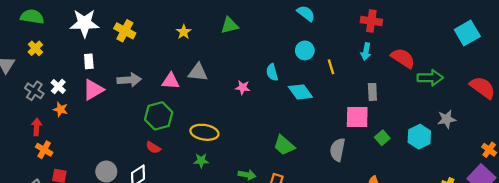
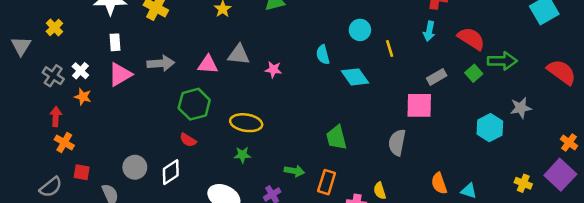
pink star: (243, 88) -> (273, 70), moved
gray rectangle: (372, 92) -> (437, 77), turned 63
green square: (382, 138) -> (474, 73), moved
green trapezoid: (284, 145) -> (336, 138), turned 35

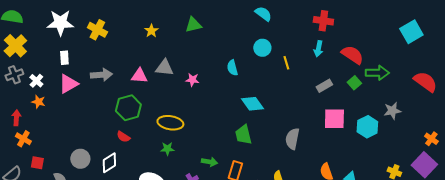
yellow cross: (54, 27) -> (15, 46), size x1.6
gray cross: (53, 76) -> (14, 75), moved, turned 36
cyan diamond: (355, 77) -> (252, 104), moved
pink square: (419, 105) -> (334, 119), moved

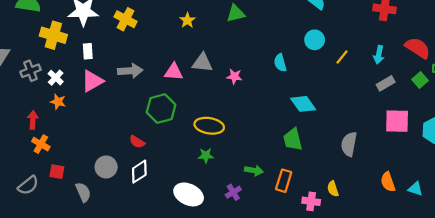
yellow cross: (15, 46) -> (53, 35), moved, turned -30
cyan arrow: (318, 49) -> (379, 55), moved
yellow line: (286, 63) -> (342, 57), turned 56
red semicircle: (123, 137) -> (137, 142), moved

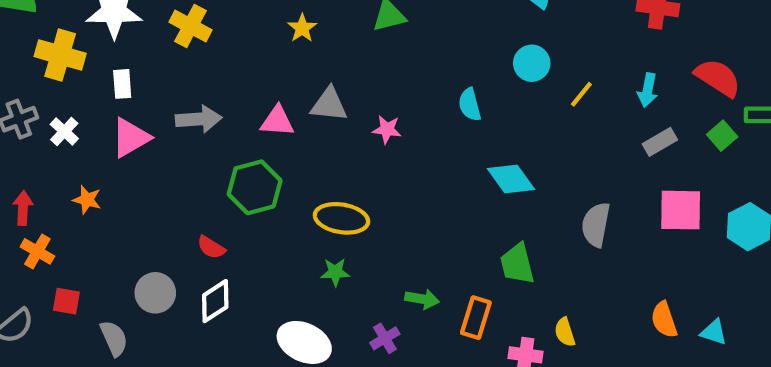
orange star: (58, 102) -> (87, 200), moved
green trapezoid: (293, 139) -> (517, 264), moved
gray semicircle: (349, 144) -> (596, 225), moved

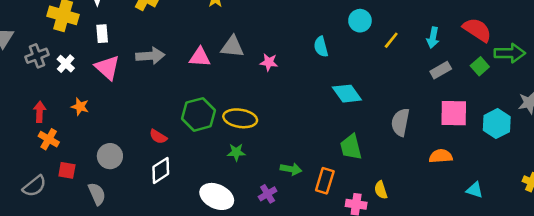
pink triangle: (130, 138) -> (107, 68), turned -48
green hexagon: (255, 187) -> (198, 114), moved
gray circle: (155, 293) -> (110, 156), moved
orange semicircle: (664, 320) -> (441, 156), moved, turned 105

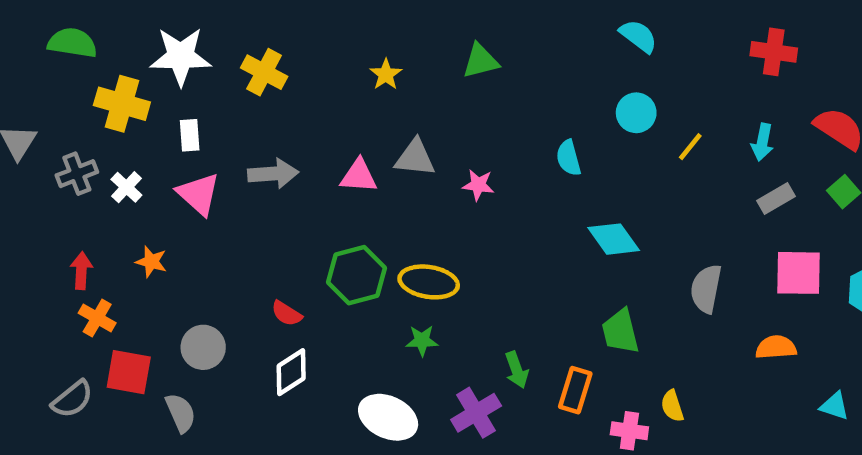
green arrow: (291, 169) -> (517, 370), turned 60
red square: (67, 170) -> (129, 372), size x1.5
purple cross: (268, 194) -> (476, 413), size x1.5

